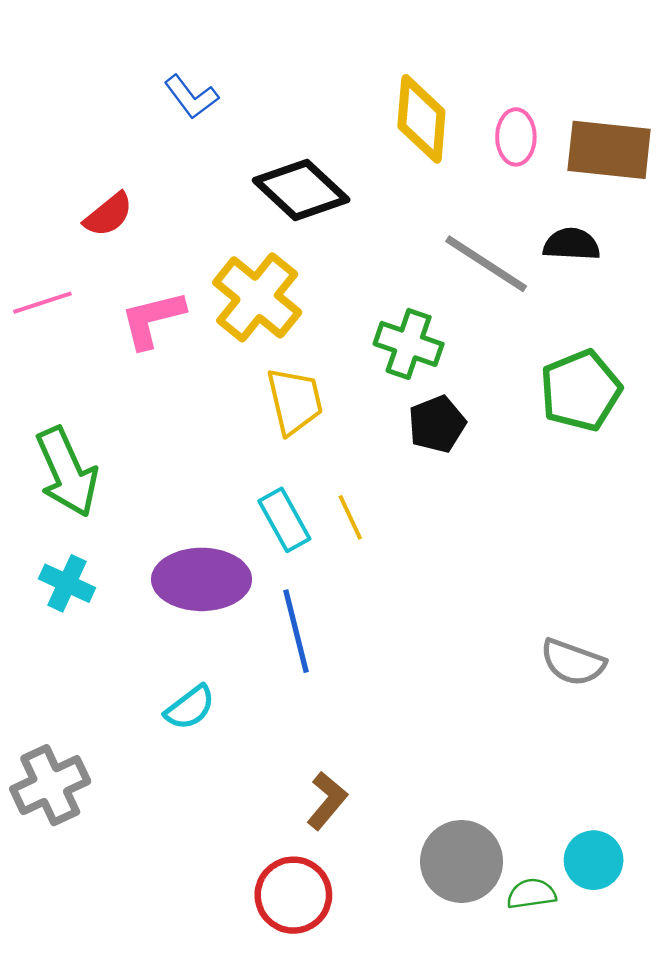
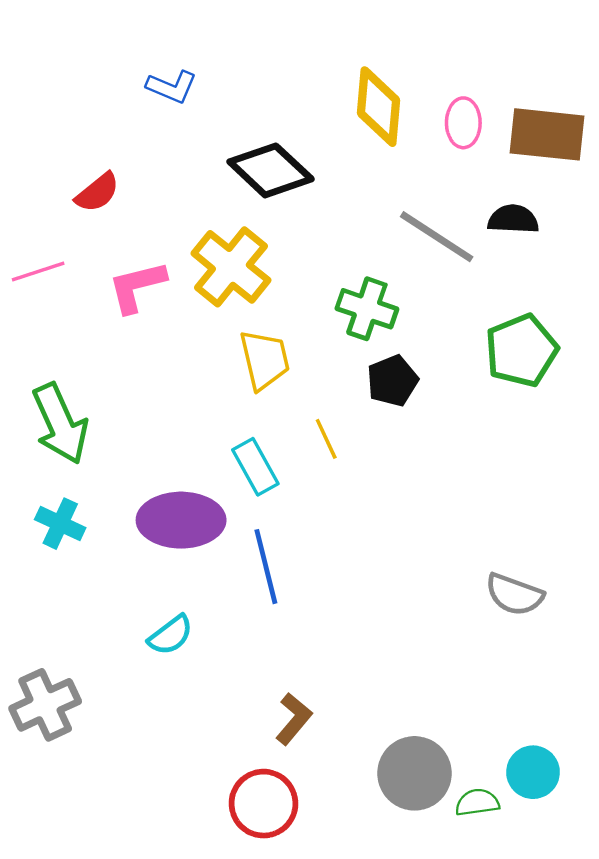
blue L-shape: (191, 97) -> (172, 87), turned -30
yellow line: (350, 517) -> (326, 439), moved

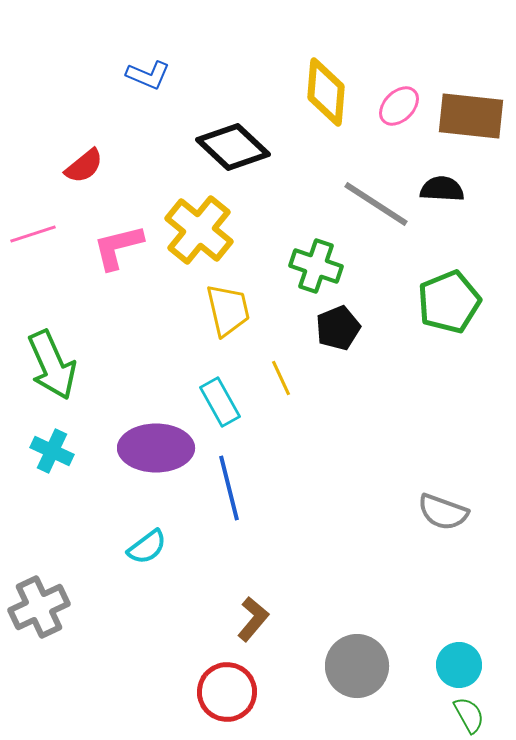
pink ellipse: (463, 123) -> (399, 106), turned 45
green semicircle: (477, 802) -> (469, 715), moved, turned 69

